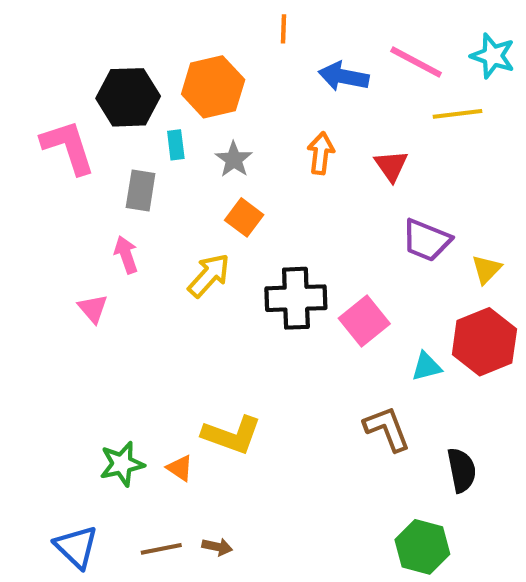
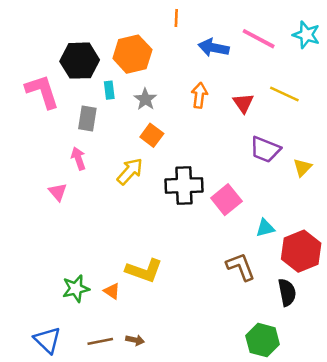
yellow line: (457, 114) -> (284, 94), moved, turned 32
red hexagon: (484, 342) -> (301, 251), moved

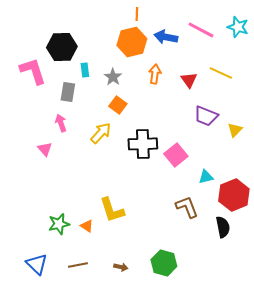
orange hexagon: (132, 54) -> (132, 42), moved
yellow L-shape: (144, 270) -> (112, 210), turned 52
brown arrow: (135, 340) -> (121, 267), moved
green hexagon: (263, 340) -> (164, 263), moved

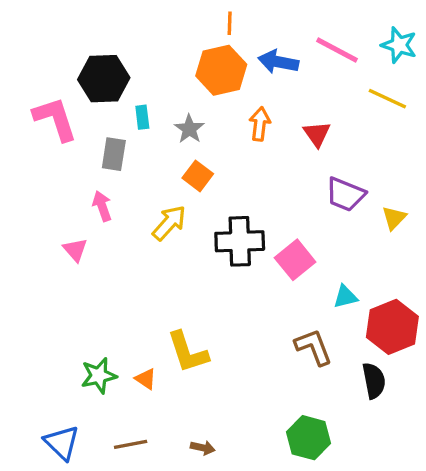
yellow line: (221, 73) -> (387, 99), moved
green hexagon: (164, 263) -> (308, 438), moved

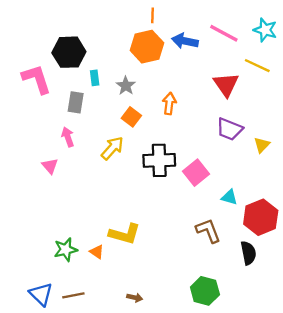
orange arrow: (260, 124) -> (169, 104), moved
red triangle: (317, 134) -> (226, 85), moved, size x1.4
cyan triangle: (345, 297) -> (229, 197), turned 30
yellow L-shape: (188, 352) -> (125, 234), turned -56
brown line: (131, 444) -> (73, 295), moved

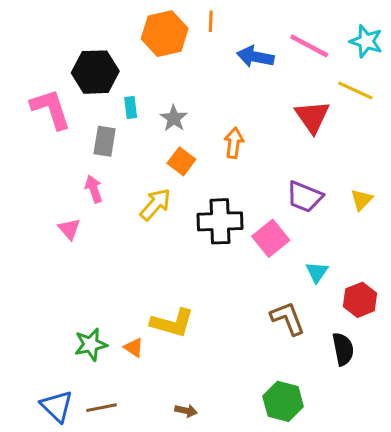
orange hexagon: (147, 47) -> (165, 34), moved
purple trapezoid: (229, 129) -> (305, 197), moved
cyan triangle: (229, 197) -> (317, 272), turned 48
red hexagon: (261, 217) -> (360, 300), size x0.7

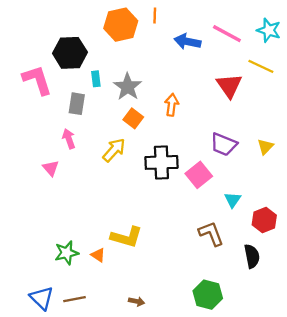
gray star: (174, 118) -> (128, 87), size x1.4

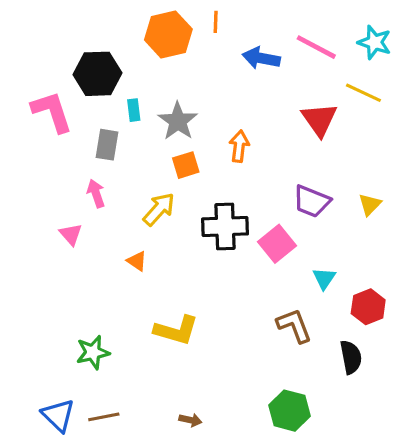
orange square: (133, 118) -> (186, 165), turned 36
orange triangle: (98, 255) -> (137, 261), moved

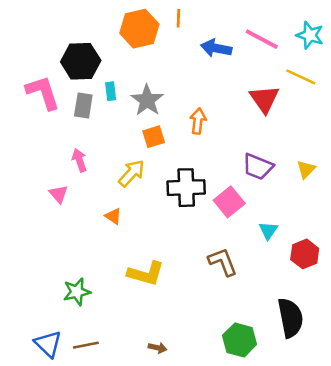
gray rectangle: (107, 145) -> (83, 105), moved
brown L-shape: (294, 326) -> (223, 262), moved
black semicircle: (351, 357) -> (290, 318), moved, size x1.4

